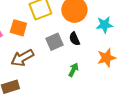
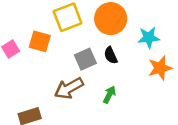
brown arrow: (22, 58) -> (69, 88), moved
orange star: (106, 58) -> (160, 68), moved

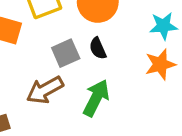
cyan star: (149, 38) -> (163, 26), moved
green arrow: (109, 95) -> (96, 98), size x1.6

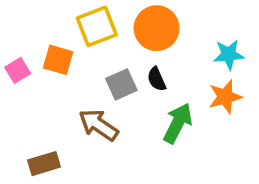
brown arrow: (45, 90) -> (99, 125), turned 63
green arrow: (96, 98) -> (178, 123), moved

